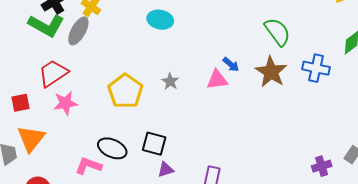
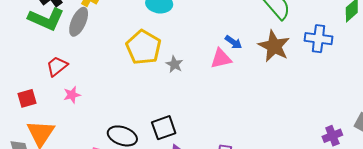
red trapezoid: (53, 73) -> (57, 66), size x0.7
yellow pentagon: (125, 91) -> (144, 47), moved
pink star: (66, 103) -> (72, 95), size x0.7
black square: (154, 144) -> (164, 128), turned -30

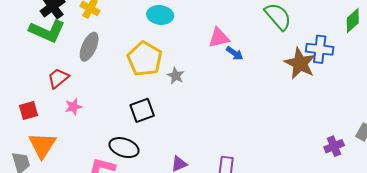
gray ellipse: (79, 22) -> (89, 47), moved
brown star: (274, 46) -> (300, 63), moved
pink triangle: (221, 59) -> (219, 38), moved
black square: (164, 128) -> (142, 110), moved

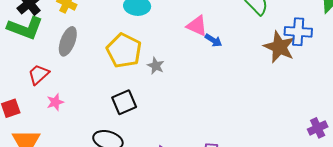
pink triangle: (219, 38) -> (197, 26), turned 40

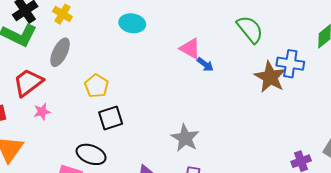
yellow pentagon: (124, 51) -> (96, 86), moved, size x0.7
gray star: (156, 66) -> (185, 138), moved, size x1.6
red trapezoid: (39, 74) -> (28, 83), size x1.4

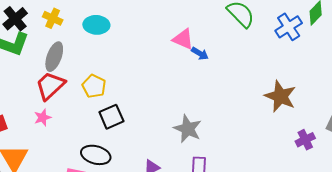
cyan ellipse: (132, 23) -> (96, 25), moved
blue cross: (290, 64) -> (289, 27), moved, turned -36
brown star: (270, 77) -> (280, 96), moved
red trapezoid: (28, 83) -> (50, 86), moved

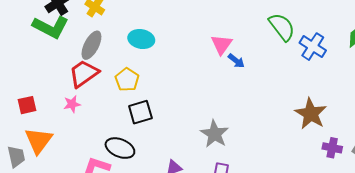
cyan ellipse: (96, 25) -> (141, 39), moved
blue cross: (289, 27) -> (313, 47), moved, turned -32
pink triangle: (183, 39) -> (222, 45), turned 35
purple cross: (305, 140) -> (332, 148), moved, turned 30

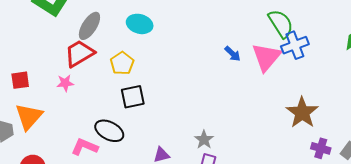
pink triangle: (222, 45) -> (266, 57), moved, size x1.4
blue cross: (313, 47) -> (295, 45), moved, turned 32
gray star: (214, 134) -> (204, 140), moved, size x0.7

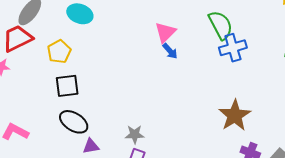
pink triangle: (266, 57) -> (165, 32), moved, size x0.7
black ellipse: (109, 131) -> (74, 122), moved
gray star: (204, 140) -> (135, 134), turned 30

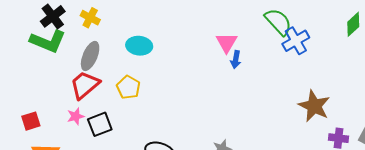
blue arrow: (170, 51) -> (236, 60), turned 66
black square: (67, 86) -> (100, 124), moved

